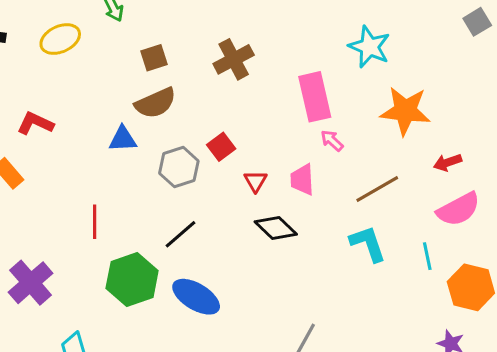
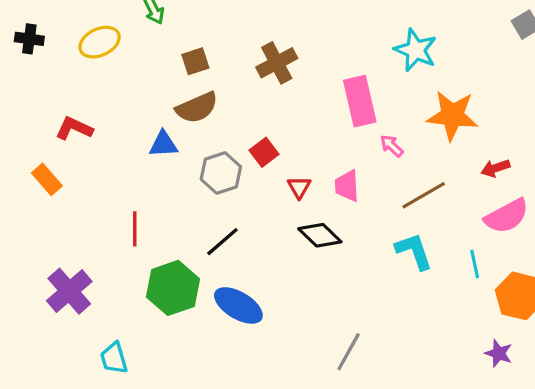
pink arrow: (332, 141) -> (392, 146), moved

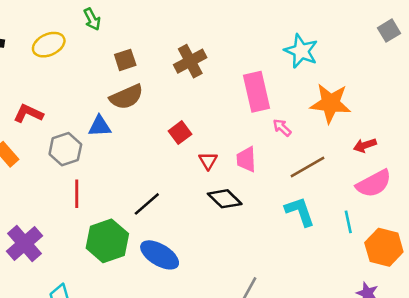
gray hexagon: (221, 173) -> (65, 149), moved

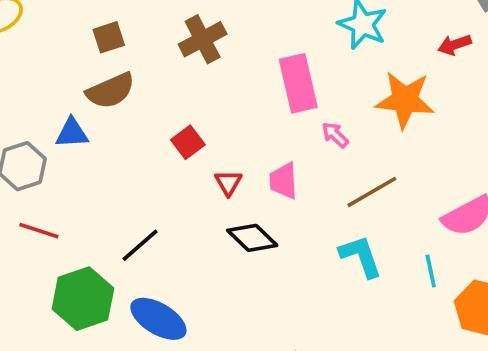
red arrow: (365, 145) -> (455, 45), moved
red line: (77, 194) -> (39, 231), turned -72

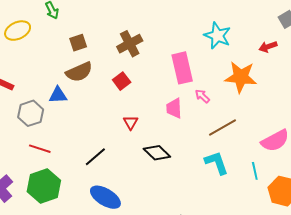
red square: (188, 142) -> (122, 81), moved
pink trapezoid: (284, 181) -> (174, 108), moved
red triangle: (228, 183) -> (131, 122), moved
green hexagon: (83, 299) -> (44, 186), moved

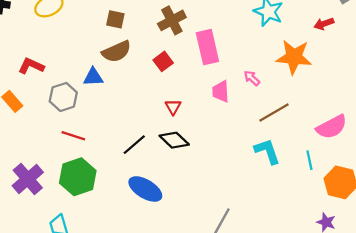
brown square: (78, 43) -> (115, 19), turned 30
pink rectangle: (182, 68) -> (207, 47), moved
black diamond: (157, 153) -> (174, 140), moved

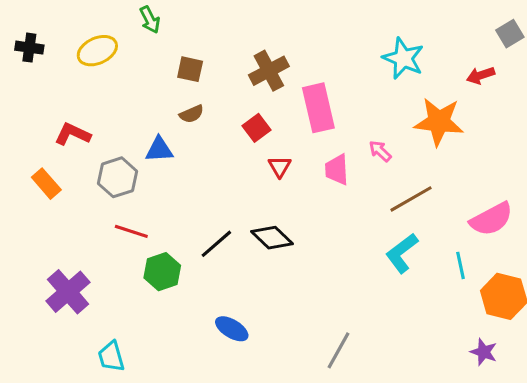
brown semicircle: (117, 51) -> (192, 114), size x0.6
red triangle: (173, 107) -> (280, 167), moved
cyan L-shape: (267, 151) -> (402, 253), turned -108
green hexagon: (78, 177) -> (162, 272), moved, size x0.7
blue ellipse: (145, 189) -> (232, 329), moved, size x0.7

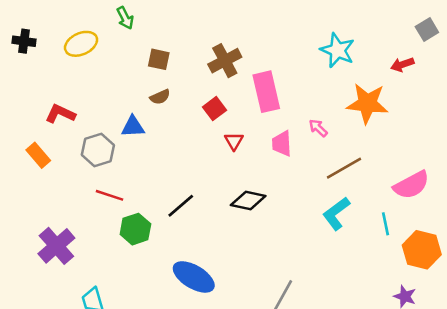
black diamond: (272, 238) -> (248, 201), moved, turned -32
blue ellipse: (232, 329) -> (194, 277), size x1.5

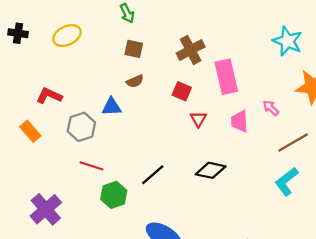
green arrow: (125, 18) -> (127, 13), moved
red square: (214, 109) -> (182, 91), turned -30

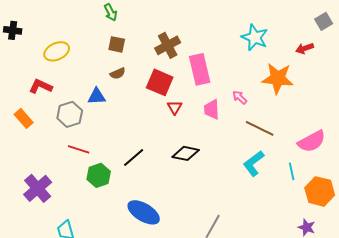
yellow ellipse: (67, 36) -> (57, 51), moved
red square: (182, 91) -> (160, 82), size x1.5
brown line: (293, 142) -> (260, 128), turned 56

